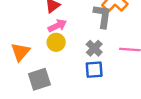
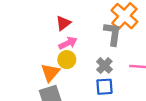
orange triangle: (20, 52) -> (50, 73), moved

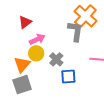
red triangle: (63, 23) -> (25, 22), moved
gray cross: (104, 65) -> (56, 59), moved

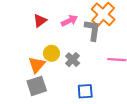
pink arrow: (37, 39) -> (69, 21), moved
blue square: (68, 76) -> (85, 91), moved

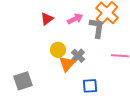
orange triangle: (37, 65) -> (67, 64), moved
gray square: (37, 86) -> (23, 81), moved

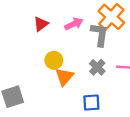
gray cross: (78, 56) -> (97, 67), moved

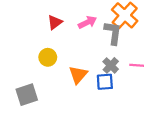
yellow circle: (54, 60) -> (48, 57), moved
blue square: (91, 103) -> (105, 82), moved

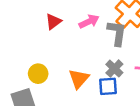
yellow circle: (48, 57) -> (38, 74), moved

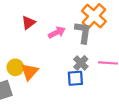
pink arrow: (89, 22) -> (57, 32), moved
orange triangle: (79, 79) -> (30, 72), moved

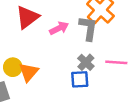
red triangle: (28, 23) -> (27, 17), size x1.5

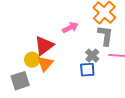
red triangle: (27, 17) -> (44, 46), moved
gray L-shape: (88, 28) -> (105, 36), moved

